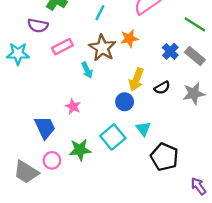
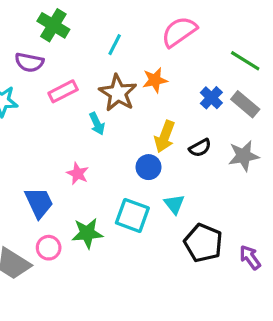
cyan square: (113, 137) -> (132, 215), turned -30
purple arrow: (198, 186) -> (250, 257), moved

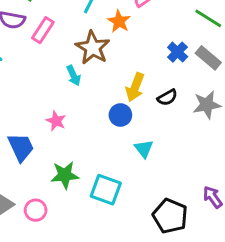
orange star: (155, 80) -> (119, 21), moved, turned -30
pink rectangle: (63, 91) -> (43, 30), moved, turned -30
cyan square: (132, 215) -> (106, 190), moved
black pentagon: (203, 243) -> (170, 216), moved
pink circle: (49, 248) -> (36, 210), moved

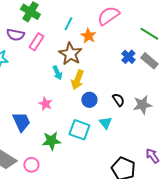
yellow arrow: (135, 87) -> (77, 80), moved
black semicircle: (167, 97) -> (118, 100), moved, turned -96
gray star: (207, 105) -> (142, 105), moved
cyan square: (106, 190) -> (79, 130), moved

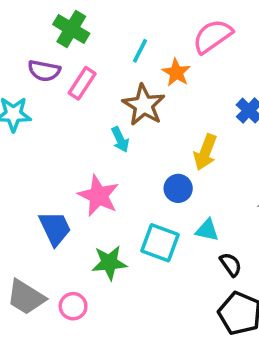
yellow arrow: (77, 80) -> (205, 152), moved
black semicircle: (118, 100) -> (231, 265), moved
pink star: (45, 104) -> (98, 196), size x1.6
cyan triangle: (105, 123) -> (207, 230), turned -40

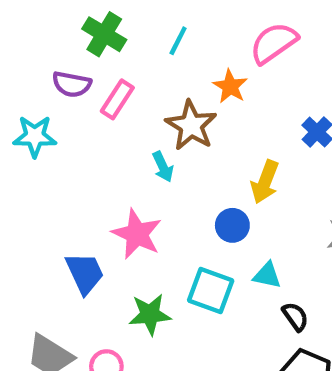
cyan line: (140, 51) -> (178, 41), moved

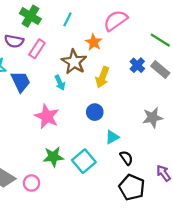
yellow arrow: (265, 182) -> (102, 77), moved
blue trapezoid: (85, 273) -> (21, 82), moved
cyan triangle: (267, 275) -> (112, 137), turned -40
cyan square: (211, 291) -> (84, 161), moved, turned 30

